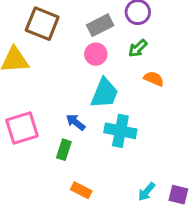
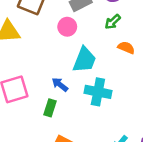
pink circle: (96, 54) -> (67, 27), moved

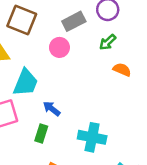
cyan trapezoid: (84, 60) -> (26, 83), moved
cyan cross: (98, 92) -> (92, 137), moved

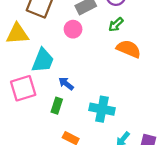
orange semicircle: (122, 70) -> (129, 49), size x1.5

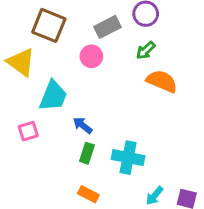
yellow triangle: (17, 34) -> (21, 62), turned 40
pink square: (23, 88) -> (28, 131), size x0.6
green rectangle: (57, 106) -> (87, 153), moved

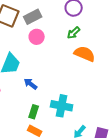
gray rectangle: (108, 27) -> (33, 17), moved
green rectangle: (87, 153) -> (34, 112), moved

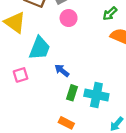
green rectangle: (34, 112) -> (72, 93), moved

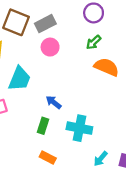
blue arrow: (62, 70) -> (54, 102), moved
green rectangle: (72, 93) -> (43, 126), moved

